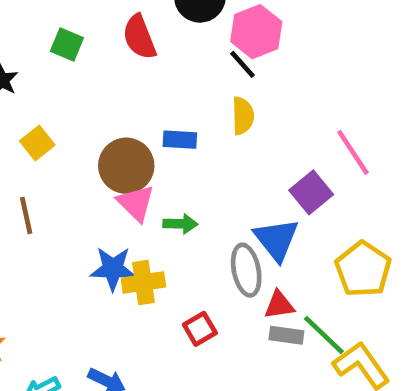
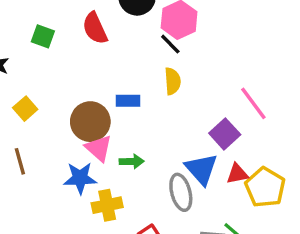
blue star: (113, 269) -> (80, 178), moved
red triangle: (279, 305) -> (237, 174), moved

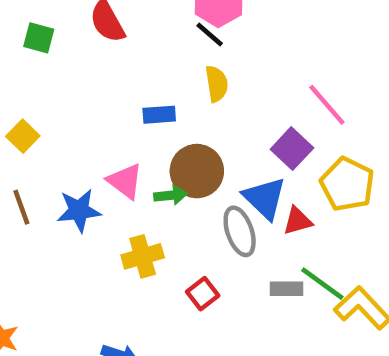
brown circle: (90, 122) -> (197, 171), moved
red triangle: (237, 174) -> (298, 221), moved
blue star: (80, 178) -> (79, 210), moved
yellow pentagon: (265, 187) -> (347, 184), moved

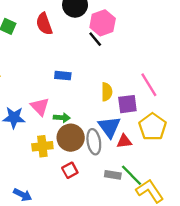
yellow semicircle: (217, 84) -> (107, 92), moved
purple square: (292, 149) -> (127, 104), turned 30
brown circle: (197, 171) -> (71, 138), moved

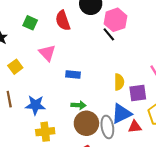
blue rectangle: (63, 76) -> (73, 75), moved
pink triangle: (40, 107) -> (47, 53), moved
blue triangle: (109, 127) -> (121, 114), turned 40
yellow cross: (42, 146) -> (45, 132), moved

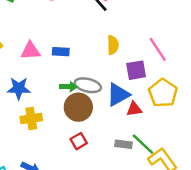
pink triangle: (47, 53) -> (30, 51), moved, turned -48
yellow semicircle: (119, 82) -> (113, 45), moved
gray ellipse: (107, 127) -> (88, 85), moved, turned -65

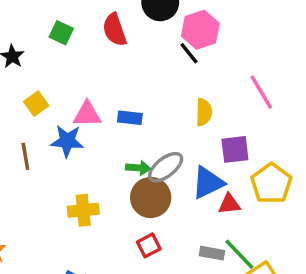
pink line: (158, 49) -> (261, 92), moved
gray ellipse: (88, 85) -> (166, 167), turned -55
blue star: (19, 88) -> (67, 141), moved

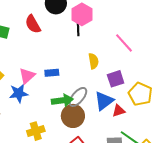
black line: (189, 53) -> (78, 29), turned 48
pink triangle: (87, 114) -> (27, 76), turned -30
green arrow: (138, 168) -> (62, 100), size x1.5

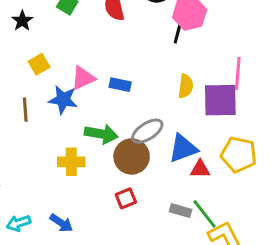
pink line: (124, 43) -> (238, 74), turned 30
purple square: (116, 79) -> (220, 100), moved, size x1.4
yellow pentagon: (140, 94) -> (239, 155), turned -30
green arrow: (62, 100) -> (101, 134), moved

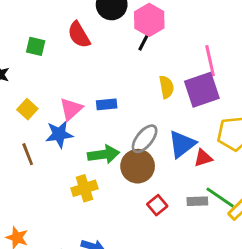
black line: (178, 33) -> (144, 41), turned 30
red square: (126, 198) -> (157, 205), moved

